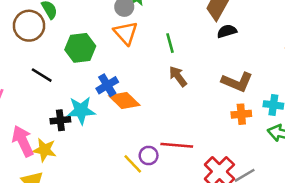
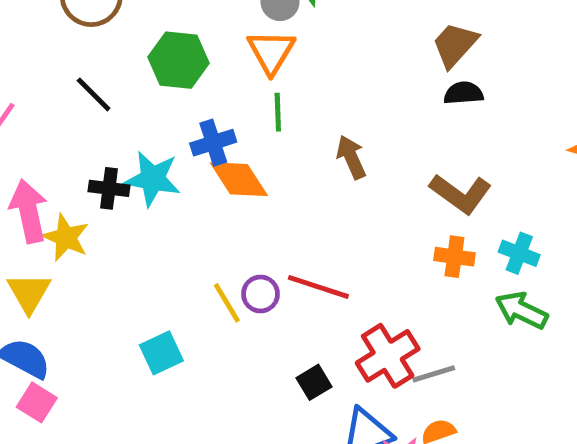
green line: (170, 43) -> (278, 112), moved

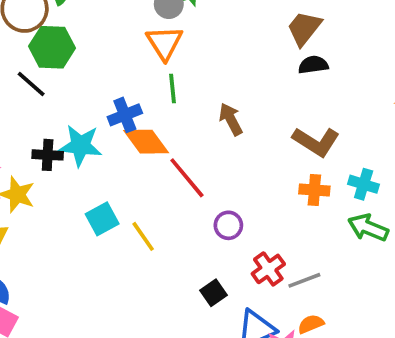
green hexagon: (178, 60) -> (52, 47), moved
red line: (318, 287) -> (187, 178), moved, turned 36
purple circle: (260, 294) -> (228, 225), moved
cyan square: (161, 353) -> (102, 219), moved
red cross: (388, 356) -> (268, 269), size x0.7

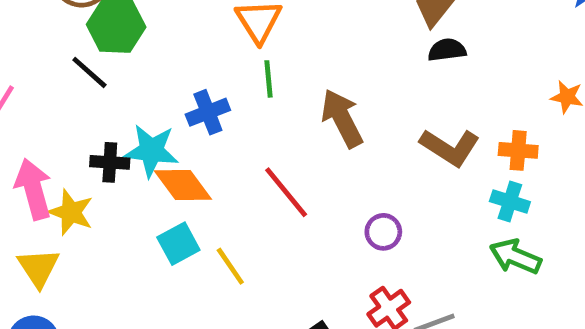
brown arrow: (231, 119) -> (342, 118), size x1.4
orange diamond: (146, 142) -> (183, 185), moved
orange cross: (314, 190) -> (518, 150), moved
purple circle: (228, 225) -> (383, 232), moved

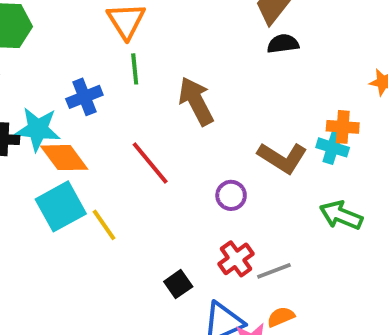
brown L-shape: (450, 147) -> (282, 158), moved
cyan cross: (510, 202) -> (333, 147), moved
cyan square: (178, 244) -> (61, 206), size x1.4

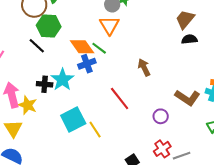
green line: (135, 69) -> (99, 48), moved, turned -49
brown arrow: (196, 101) -> (144, 67), size x0.7
cyan star: (38, 129) -> (62, 80), turned 30
orange diamond: (64, 158) -> (82, 47), moved

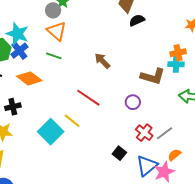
orange diamond: (82, 47) -> (29, 78), moved
blue cross: (87, 64) -> (19, 51), moved
cyan star: (62, 80) -> (17, 34), moved
yellow line: (95, 130) -> (72, 121), moved

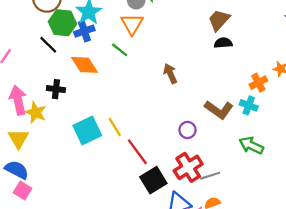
orange cross: (178, 53) -> (258, 83), moved, turned -35
red line: (88, 98) -> (137, 152), moved
red cross: (144, 133) -> (188, 167), size x1.4
black square: (119, 153) -> (153, 180), size x1.6

